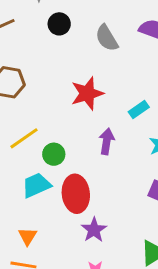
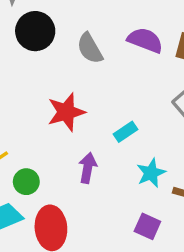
black circle: (59, 24) -> (35, 31), size x1.5

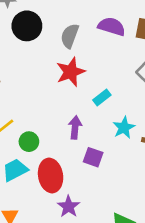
gray semicircle: (90, 48) -> (70, 36), turned 55
red star: (66, 112) -> (71, 72), moved
purple square: (147, 226) -> (93, 157), moved

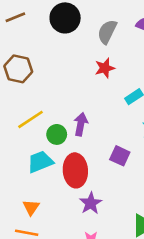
red star: (71, 72) -> (105, 68), size x0.7
purple arrow: (75, 127) -> (81, 124), moved

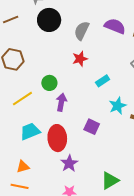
green circle: (57, 134) -> (49, 83), moved
orange triangle: (31, 207) -> (23, 167), turned 40

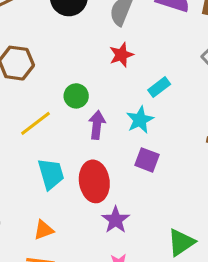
cyan star: (118, 106) -> (140, 120), moved
cyan trapezoid: (30, 131) -> (51, 174), turned 100

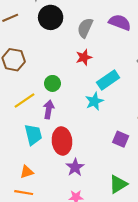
cyan rectangle: (159, 87) -> (108, 80), size x1.5
purple arrow: (97, 125) -> (49, 109), moved
purple square: (147, 160) -> (121, 139), moved

